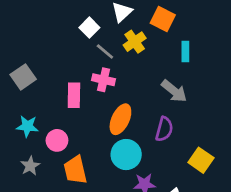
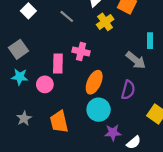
white square: (89, 28) -> (28, 11), moved
gray line: (105, 52) -> (67, 16), moved
cyan rectangle: (185, 52) -> (150, 41), moved
cyan star: (27, 126) -> (20, 77), moved
pink circle: (57, 140) -> (45, 84), moved

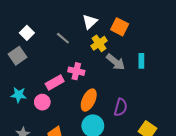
gray square: (19, 49) -> (18, 56), moved
gray arrow: (136, 60) -> (116, 62), moved
pink rectangle: (58, 64) -> (55, 83), turned 60

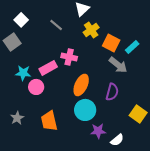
orange square: (120, 27) -> (111, 43), moved
cyan rectangle: (141, 61) -> (132, 47), turned 48
gray arrow: (116, 62) -> (118, 65), moved
cyan star: (19, 95) -> (23, 73), moved

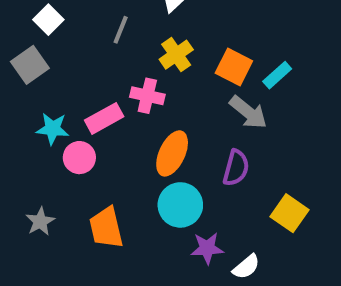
gray line: (56, 25) -> (121, 30), turned 72
yellow cross: (91, 30) -> (176, 55), moved

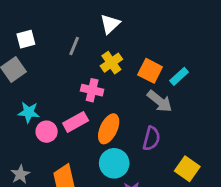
white square: (48, 20) -> (26, 39), turned 30
pink rectangle: (104, 118) -> (76, 122), moved

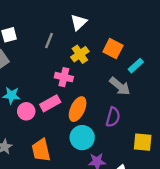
orange square: (150, 71) -> (113, 49), moved
yellow square: (187, 169) -> (143, 142), turned -30

